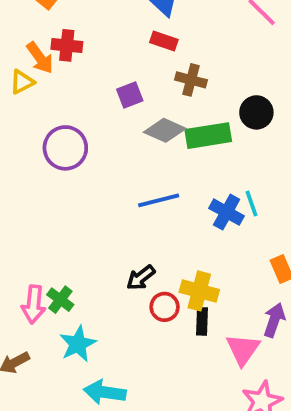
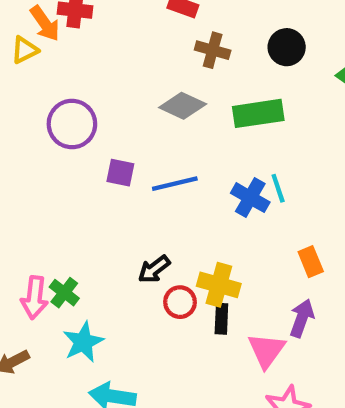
purple square: (130, 95) -> (120, 173), moved, turned 32
black circle: (256, 112) -> (287, 47), moved
green rectangle: (208, 136) -> (258, 113), moved

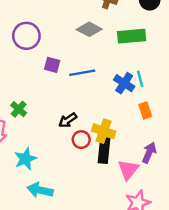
orange rectangle: (311, 262) -> (145, 110), moved
green cross: (64, 293) -> (19, 109), moved
black rectangle: (221, 319) -> (104, 150), size x1.5

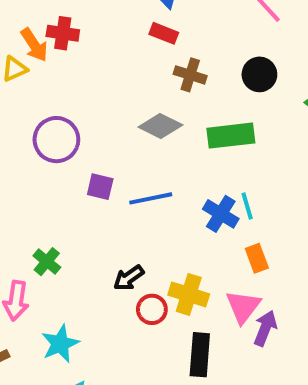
black rectangle: (104, 150) -> (200, 355), moved
pink triangle: (128, 170) -> (243, 307), moved

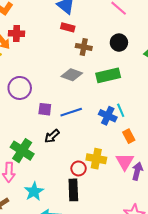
green cross: (47, 262) -> (22, 151), size x1.6
black arrow: (129, 278) -> (52, 136), moved
black rectangle: (200, 355) -> (73, 190), moved

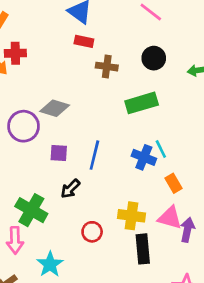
gray diamond: (72, 75) -> (55, 108), moved
blue line: (71, 112) -> (94, 155), turned -55
pink triangle: (125, 162) -> (170, 218), turned -42
red circle: (79, 168) -> (92, 232), moved
black rectangle: (73, 190) -> (143, 249), moved

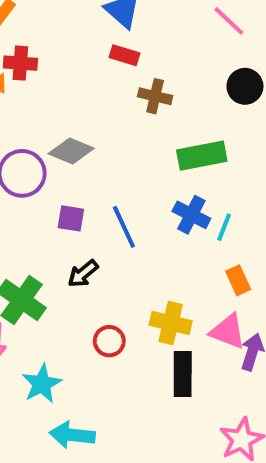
black circle: (154, 58) -> (245, 86), moved
cyan line: (161, 149) -> (224, 227), turned 42
blue line: (94, 155) -> (124, 227), turned -44
blue cross: (144, 157) -> (191, 215), moved

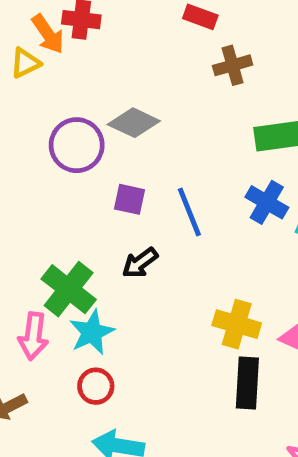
brown cross: (155, 96) -> (233, 65), turned -32
red circle: (109, 341) -> (96, 386), moved
cyan star: (42, 384) -> (92, 332), moved

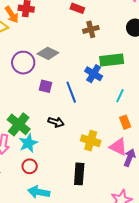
blue cross: (267, 202) -> (94, 74), moved
black arrow: (140, 263) -> (56, 122), moved, turned -126
black rectangle: (247, 383) -> (79, 174), moved

